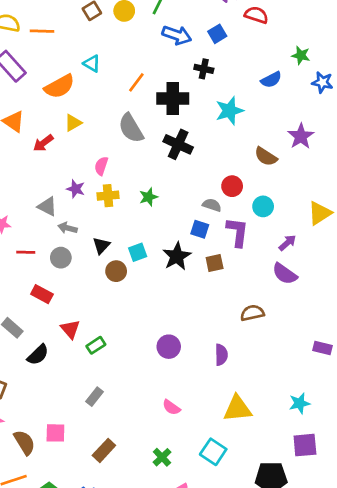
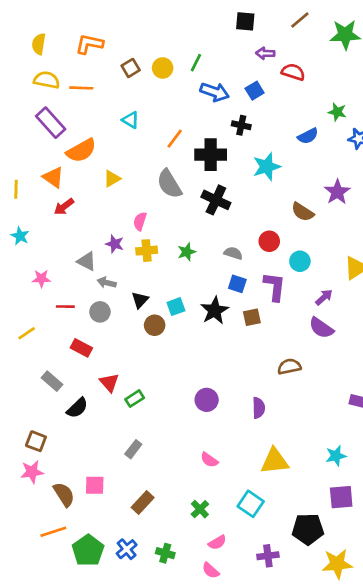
orange semicircle: (59, 86) -> (81, 151), moved
red arrow: (43, 143) -> (64, 207), moved
gray semicircle: (212, 205) -> (233, 253), moved

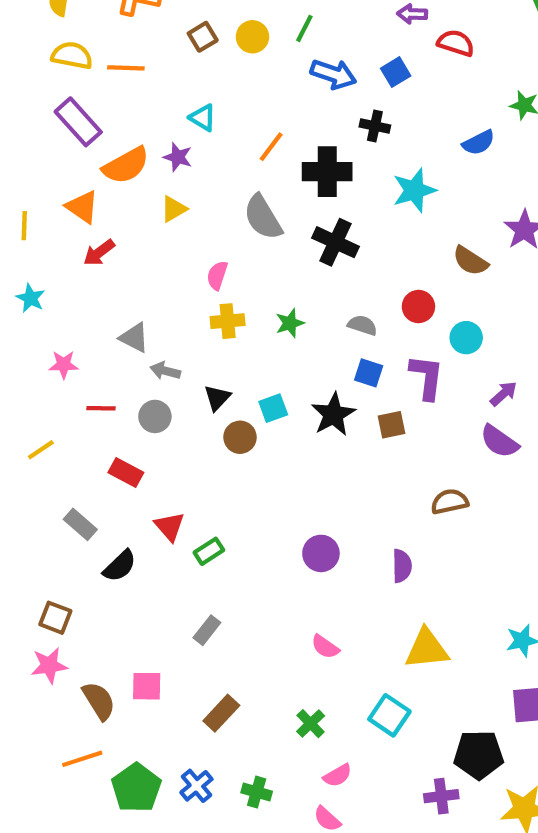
purple star: (115, 244) -> (178, 157), moved
purple cross: (268, 556) -> (441, 796), moved

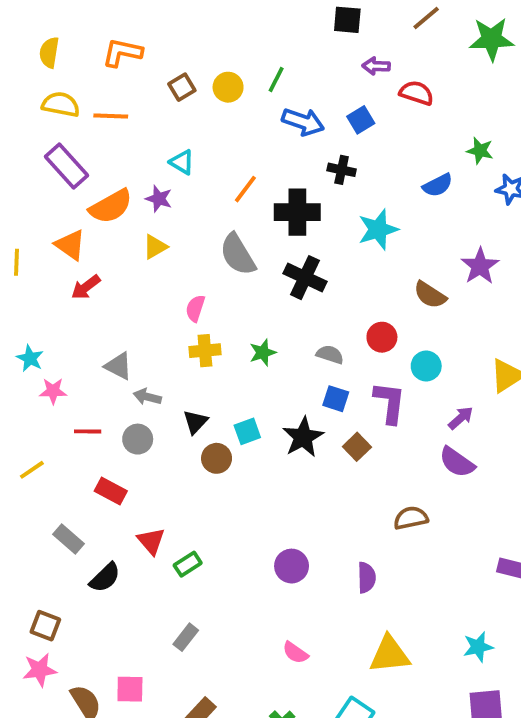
cyan star: (30, 298) -> (30, 358), moved
brown square: (391, 425) -> (357, 447), turned -32

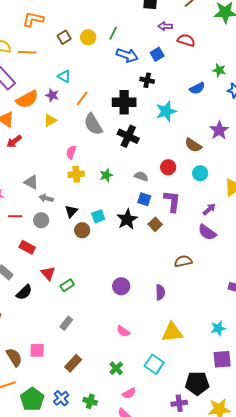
orange line: (245, 189) -> (82, 98), moved
cyan circle: (426, 366) -> (200, 173), moved

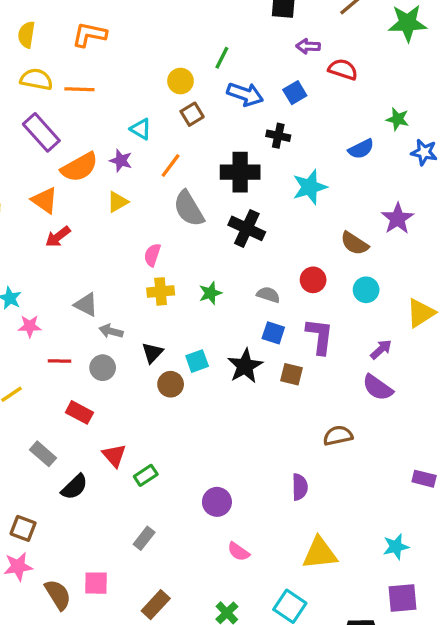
brown square: (64, 37) -> (192, 114), moved
yellow circle: (88, 37) -> (180, 81), moved
brown square: (155, 224) -> (292, 374), turned -32
purple circle: (121, 286) -> (217, 502), moved

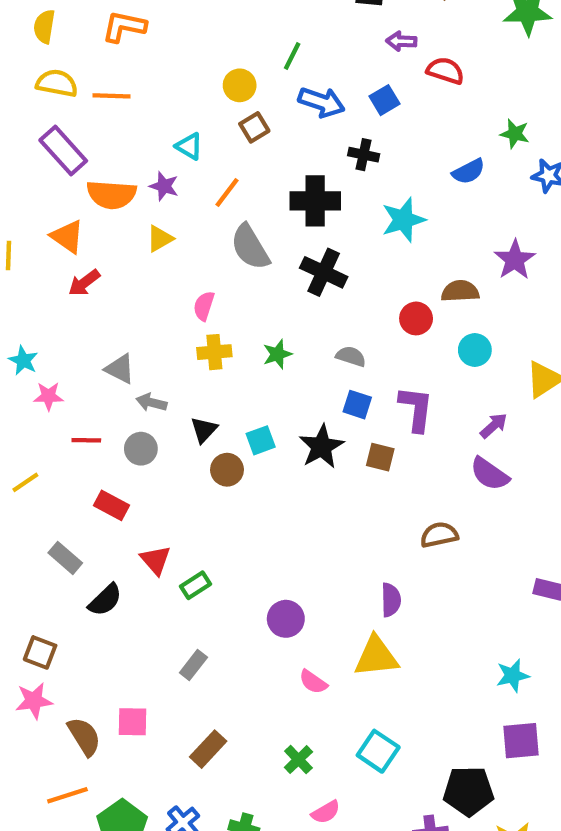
orange semicircle: (79, 167) -> (111, 195), turned 33
brown semicircle: (354, 243) -> (460, 291), turned 144
red circle: (313, 280) -> (416, 318), moved
yellow triangle: (320, 553) -> (376, 657), moved

